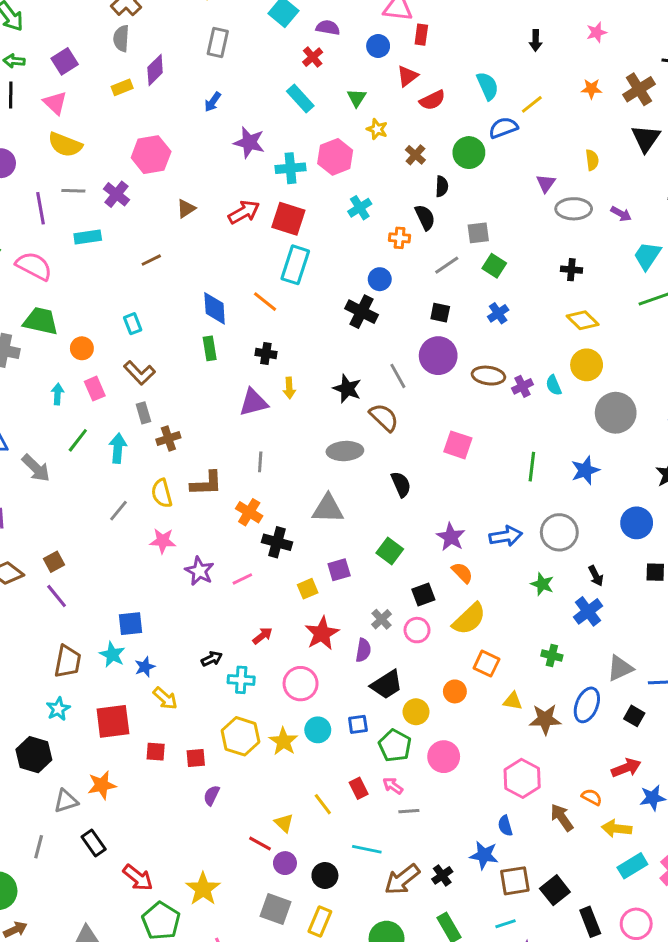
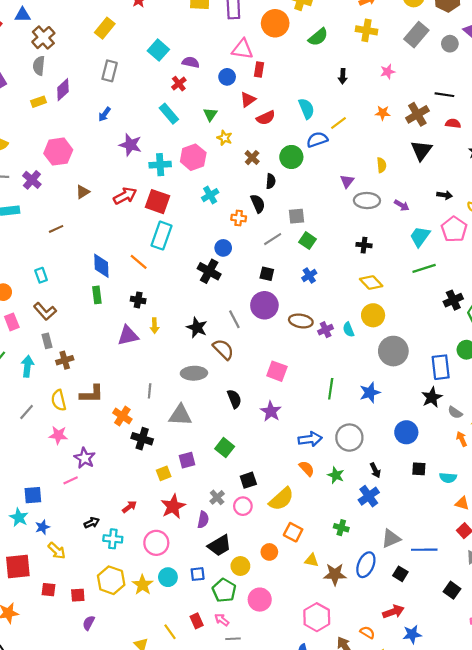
gray line: (260, 462) -> (150, 391), moved
purple star: (451, 537) -> (271, 411), moved
orange semicircle: (462, 573) -> (307, 468), moved
pink line: (242, 579) -> (71, 480), moved

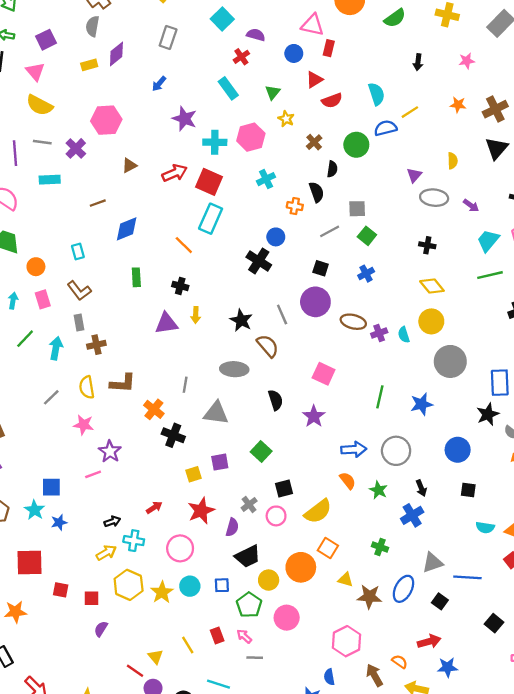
blue diamond: (101, 266) -> (127, 229), moved, turned 65
cyan semicircle: (448, 478) -> (485, 527), moved
yellow arrow: (57, 551) -> (106, 553), moved, turned -78
orange circle: (269, 552) -> (301, 567), size x1.6

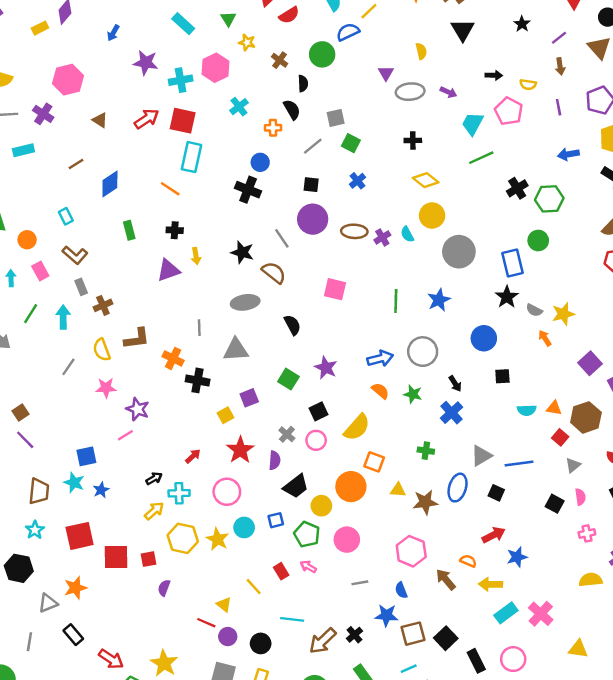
brown triangle: (129, 165) -> (100, 120), turned -49
purple star: (314, 416) -> (326, 368), moved
red square: (61, 590) -> (116, 557), size x1.6
gray line: (255, 658) -> (360, 583), moved

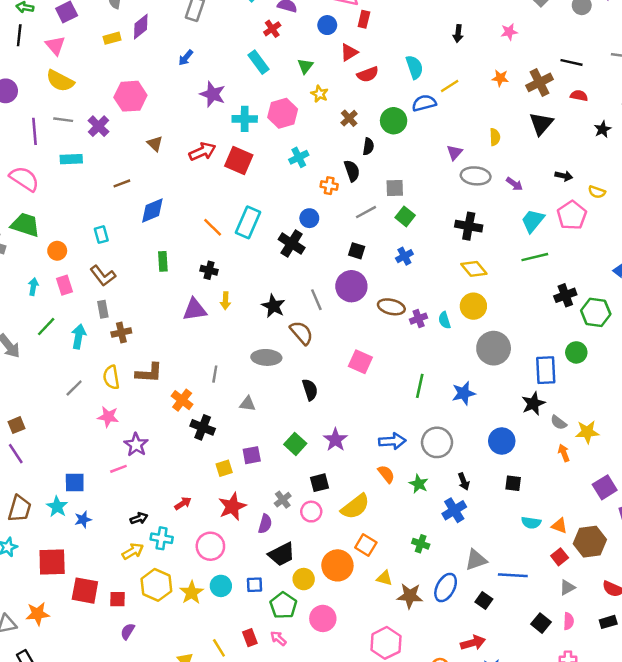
black cross: (413, 140) -> (469, 226), size x1.5
cyan rectangle: (192, 157) -> (248, 222), moved
gray triangle: (236, 350) -> (248, 404), size x0.6

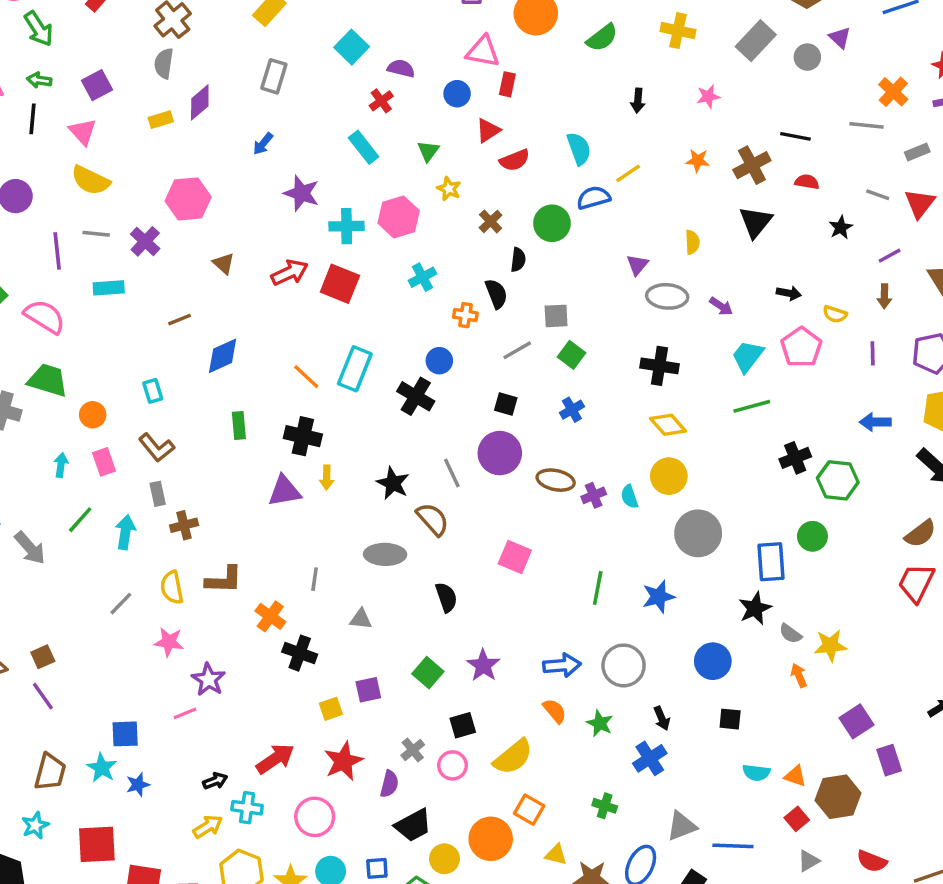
black cross: (209, 270) -> (303, 436), size x1.5
red arrow: (183, 503) -> (275, 759), size x1.6

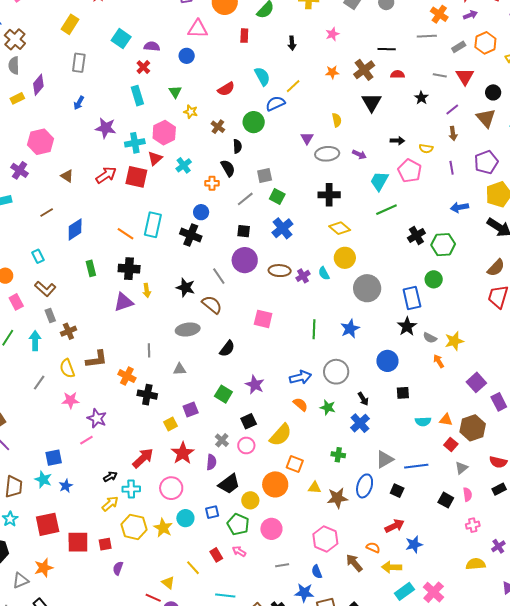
red rectangle: (507, 84) -> (244, 36), moved
red triangle: (488, 131) -> (155, 158), moved
cyan rectangle: (364, 147) -> (137, 96), turned 30
blue cross: (572, 410) -> (282, 228), size x1.5
black semicircle: (446, 597) -> (227, 349), turned 66

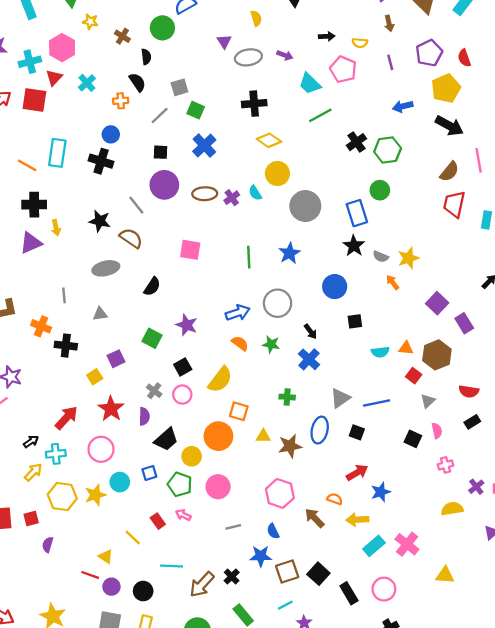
cyan trapezoid: (379, 181) -> (310, 84), turned -70
yellow star: (163, 528) -> (95, 495), turned 30

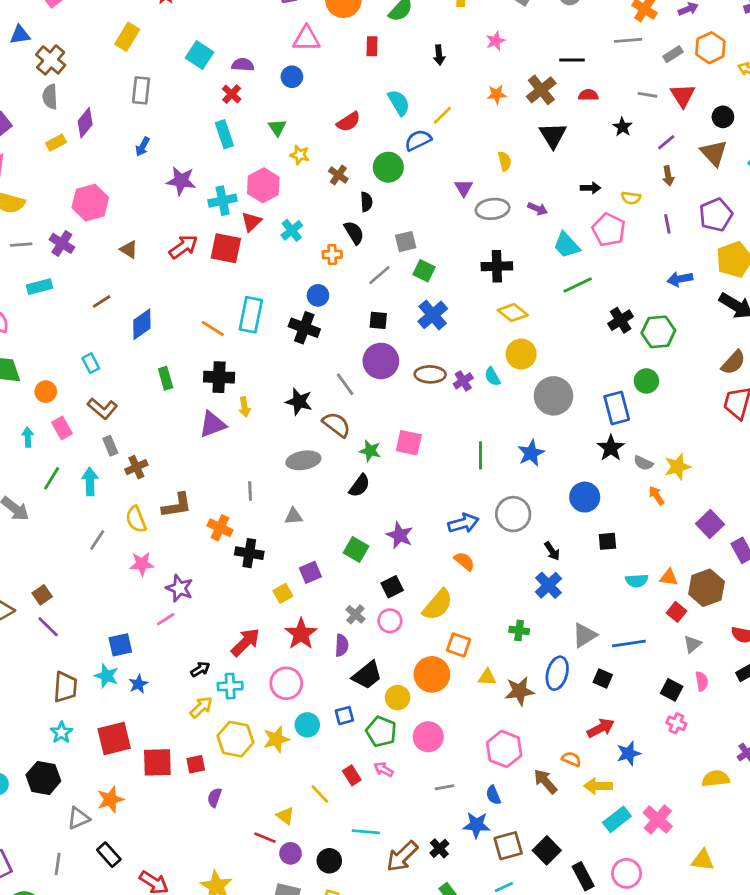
green star: (271, 344) -> (370, 451), moved
pink cross: (445, 465) -> (676, 723), moved, turned 35

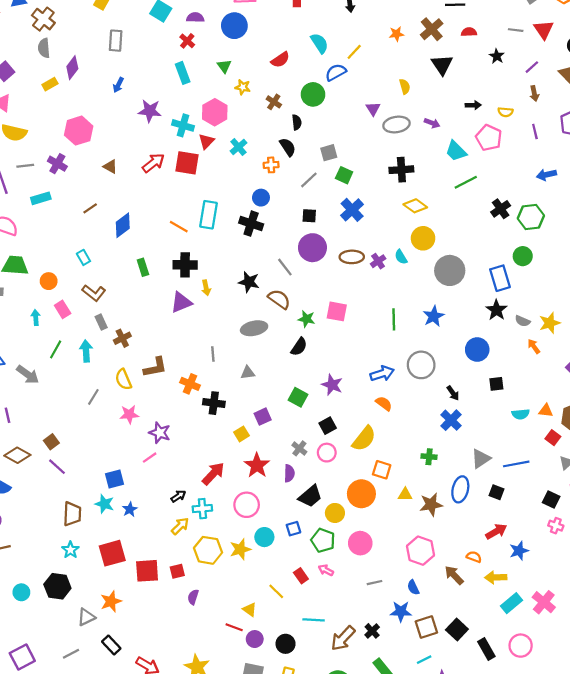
blue circle: (292, 77) -> (234, 26), size x1.5
cyan cross: (223, 201) -> (183, 125), turned 30
gray line: (58, 864) -> (71, 654), turned 56

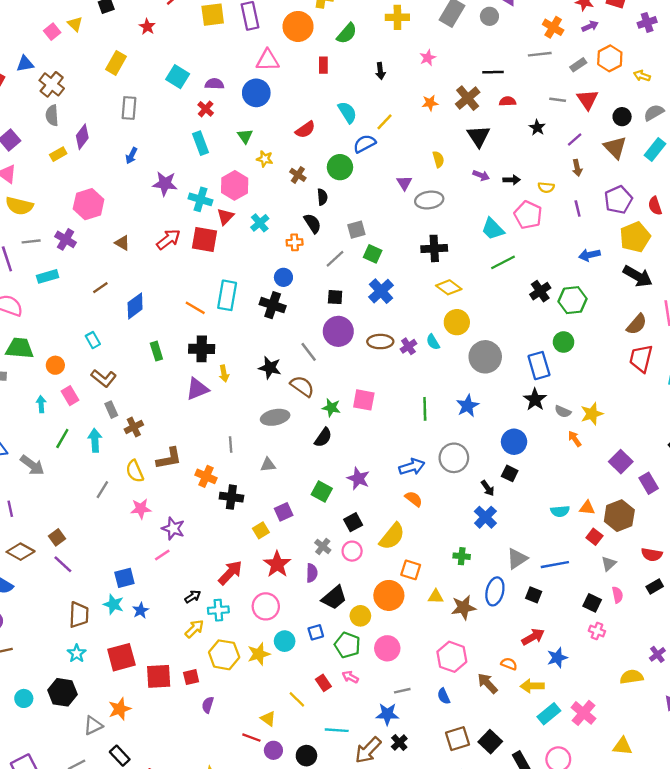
purple arrow: (432, 123) -> (481, 175), moved
black square: (496, 384) -> (510, 473), moved, turned 32
blue star: (401, 611) -> (387, 714), moved

